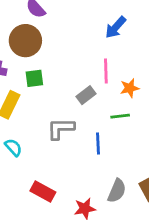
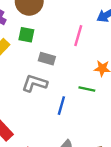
pink line: (106, 71) -> (78, 36), moved
gray rectangle: (86, 95) -> (47, 59), moved, turned 35

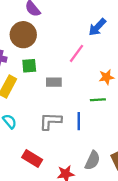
pink line: (78, 36) -> (76, 53), turned 36
gray L-shape: (35, 83) -> (50, 121), moved

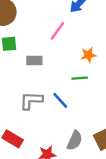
blue line: (79, 121) -> (60, 100), turned -42

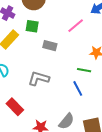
blue line: (60, 100) -> (78, 88), moved

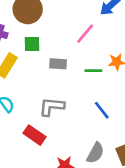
green line: (84, 70) -> (93, 71), moved
red rectangle: (15, 107) -> (34, 135), moved

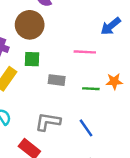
pink line: (85, 34) -> (85, 52), turned 50
blue line: (102, 110) -> (86, 128), moved

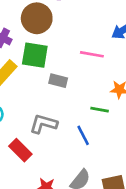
green square: (32, 59) -> (35, 55), size x1.5
green line: (91, 89) -> (100, 110), moved

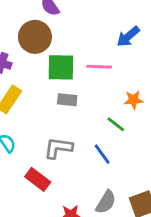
green square: (35, 55) -> (61, 67), moved
green line: (100, 110) -> (116, 124), turned 36

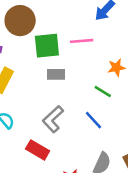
gray L-shape: (58, 148) -> (53, 119), turned -44

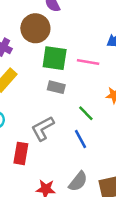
green line: (103, 92) -> (86, 113), moved
red rectangle: (38, 150) -> (21, 153), turned 55

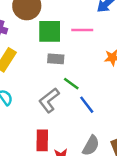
green line: (86, 113) -> (71, 84), moved
red rectangle: (21, 153) -> (42, 140), moved

